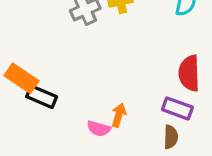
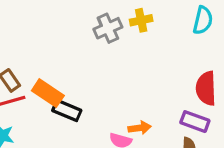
orange arrow: (119, 115) -> (140, 128), turned 65

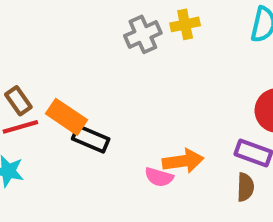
orange arrow: (140, 128) -> (183, 161), size x1.4

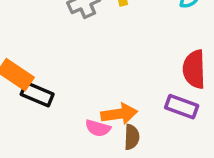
brown semicircle: (245, 187) -> (132, 137), moved

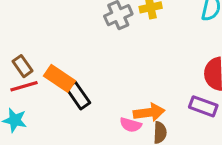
black rectangle: (37, 94) -> (78, 95), turned 32

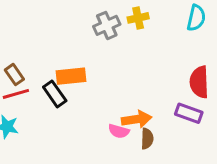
orange rectangle: (60, 78) -> (71, 76), moved, turned -40
black rectangle: (78, 95) -> (55, 94), moved

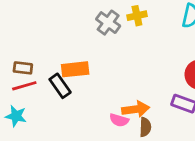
gray cross: (107, 25) -> (108, 23), turned -30
brown rectangle: (14, 75) -> (23, 68), turned -48

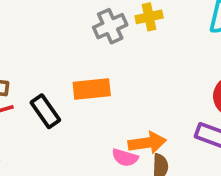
gray cross: (108, 23) -> (110, 26), turned 30
orange rectangle: (75, 69) -> (92, 89), moved

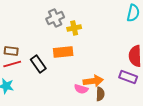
yellow cross: (149, 17) -> (74, 28), moved
gray cross: (110, 26) -> (55, 18), moved

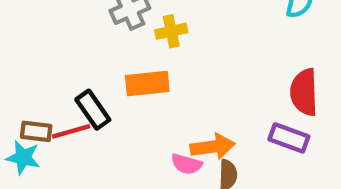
brown rectangle: (11, 51) -> (36, 131), moved
red line: (12, 64) -> (71, 131), moved

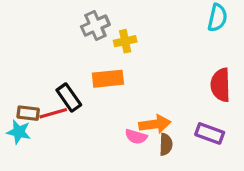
purple rectangle: (289, 138) -> (210, 133), moved

